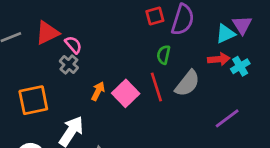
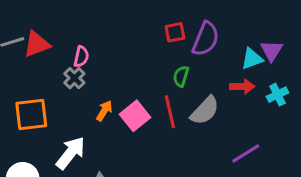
red triangle: (47, 33) -> (37, 44), moved
pink semicircle: (73, 45) -> (81, 57), turned 48
cyan cross: (240, 66) -> (278, 95), moved

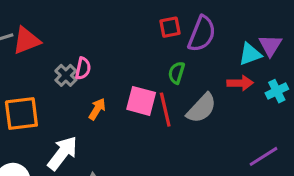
pink semicircle: (81, 57) -> (83, 68), moved
pink square: (135, 116) -> (141, 101), moved, turned -36
purple line: (246, 153) -> (264, 156), moved

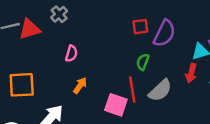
gray cross: (66, 75) -> (59, 14), moved
red arrow: (240, 83) -> (191, 73), turned 102
pink square: (141, 101) -> (116, 105), moved

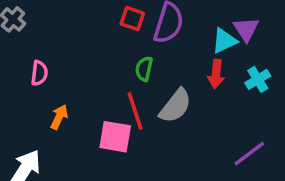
red square: (140, 27) -> (132, 19), turned 35

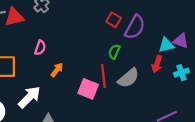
purple triangle: (246, 29) -> (181, 41), turned -49
pink semicircle: (39, 73) -> (40, 48), moved

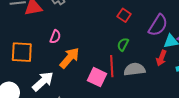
purple semicircle: (135, 27) -> (158, 25), moved
orange arrow: (57, 70) -> (69, 58), size x1.6
gray semicircle: (128, 78) -> (134, 69), turned -150

